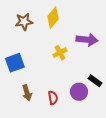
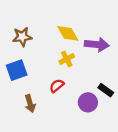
yellow diamond: (53, 18) -> (68, 33), moved, turned -70
brown star: (24, 22) -> (22, 37), moved
red semicircle: (53, 98) -> (57, 86), moved, turned -120

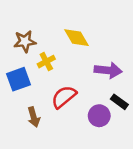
purple arrow: (97, 45) -> (108, 70), moved
yellow cross: (67, 59) -> (46, 62), moved
red semicircle: (57, 86) -> (64, 97), size x1.5

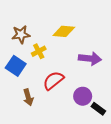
yellow diamond: (77, 38) -> (64, 31), turned -55
blue square: (19, 79) -> (16, 66), turned -36
black rectangle: (119, 102) -> (98, 109), moved

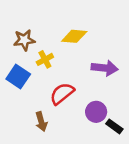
brown arrow: (28, 97) -> (41, 122), moved

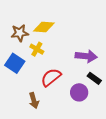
yellow diamond: (74, 36) -> (44, 27), moved
yellow cross: (45, 59) -> (37, 49), turned -32
black rectangle: (114, 126) -> (94, 78), moved

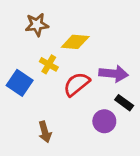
yellow diamond: (44, 27) -> (75, 42), moved
brown star: (20, 33) -> (37, 25), moved
red semicircle: (51, 77) -> (77, 84), moved

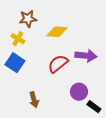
yellow cross: (49, 64) -> (18, 39), moved
black rectangle: (124, 103) -> (94, 107), moved

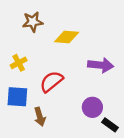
yellow cross: (18, 39) -> (19, 63), moved, turned 32
blue square: (15, 63) -> (17, 97), moved, turned -30
red semicircle: (58, 64) -> (51, 82), moved

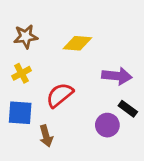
brown star: (33, 22) -> (26, 36), moved
black rectangle: (110, 125) -> (128, 109), moved

